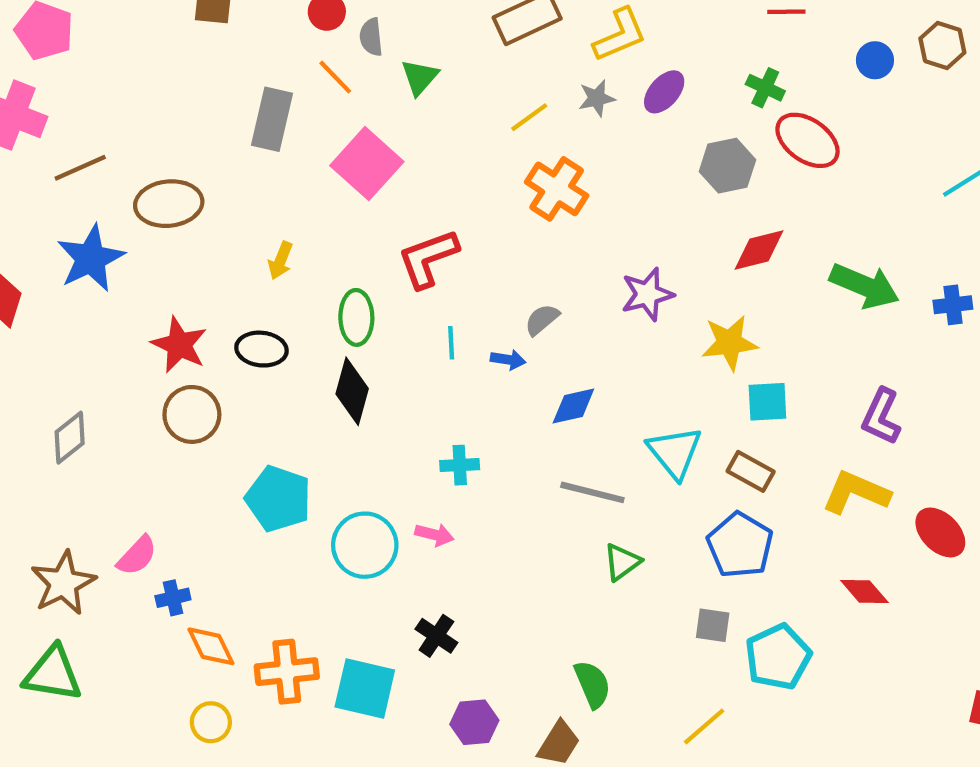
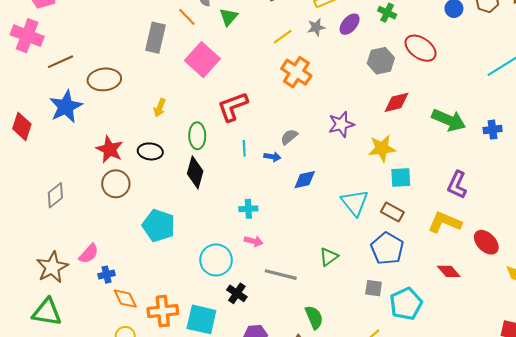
green cross: (765, 88) -> (387, 13), moved
gray line: (592, 492) -> (281, 275), moved
pink arrow: (434, 535) -> (254, 241), moved
cyan circle: (365, 545) -> (216, 260), moved

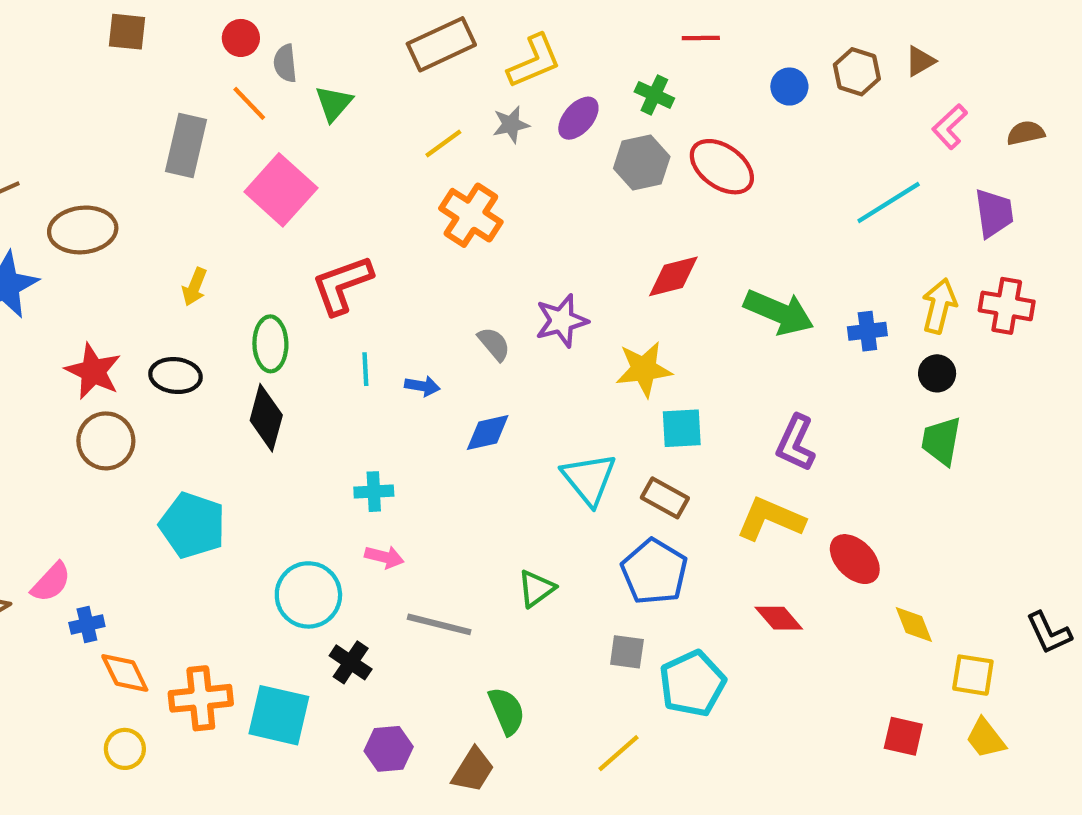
gray hexagon: (381, 61) -> (642, 162), moved
gray semicircle: (289, 137) -> (494, 344), moved, turned 90

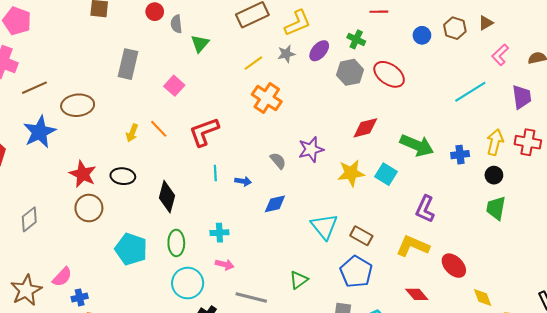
orange line: (249, 103) -> (159, 129), moved
pink square: (281, 190) -> (174, 86), size x0.6
green ellipse: (270, 344) -> (176, 243), moved
cyan square: (682, 428) -> (386, 174), moved, turned 35

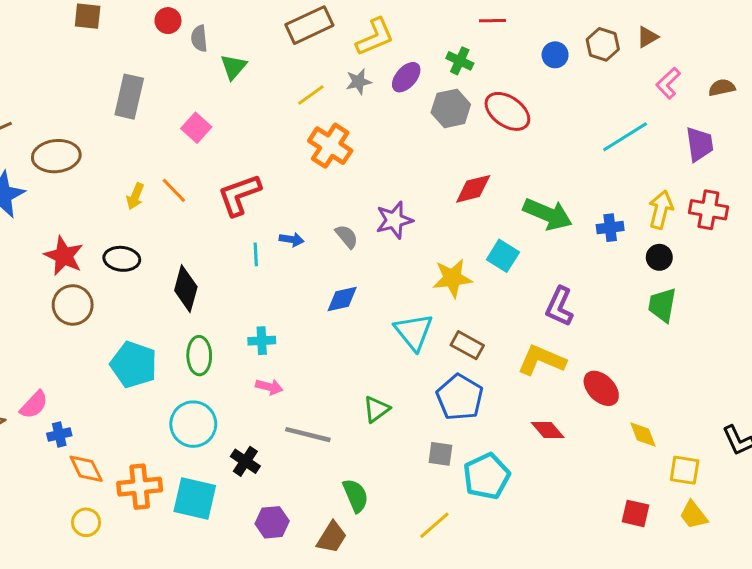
yellow star: (351, 173) -> (452, 278), moved
blue arrow: (243, 181) -> (292, 239), moved
cyan circle: (188, 283) -> (193, 424), moved

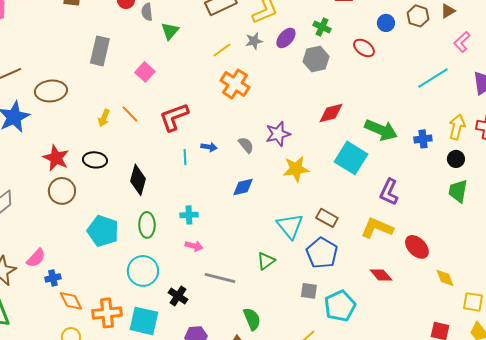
red ellipse: (507, 111) -> (364, 48), moved, size x0.7
cyan square: (503, 256) -> (351, 158), size x1.5
yellow star: (452, 278) -> (296, 169), moved
cyan triangle: (414, 332) -> (290, 226), moved

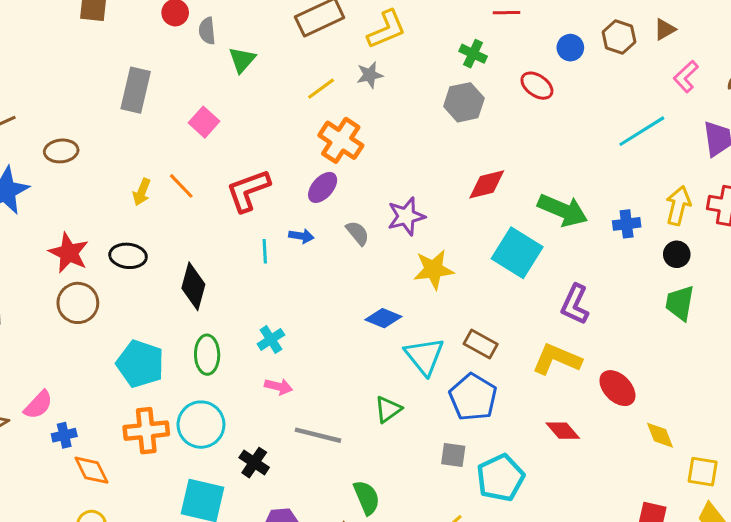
purple ellipse: (286, 38) -> (323, 187), moved
brown ellipse: (51, 91) -> (61, 151), size x0.7
blue diamond: (243, 187) -> (383, 318), moved, turned 35
cyan cross: (189, 215) -> (271, 339), turned -30
orange cross: (107, 313) -> (146, 431), moved

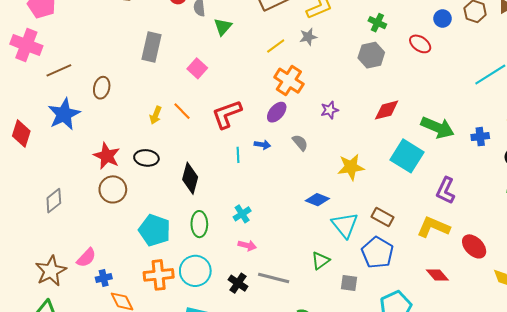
brown ellipse: (61, 151) -> (102, 88), turned -70
purple star: (406, 216) -> (330, 110), moved, size x0.7
gray square: (453, 455) -> (349, 283), moved
black cross: (254, 463) -> (238, 283), moved

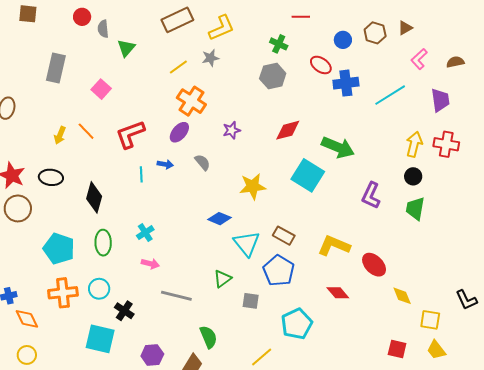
blue cross: (480, 137) -> (346, 83), moved, size x1.4
purple L-shape: (446, 190) -> (371, 195), moved
cyan circle: (195, 271) -> (99, 289), size x0.7
black cross: (238, 283) -> (124, 311), moved

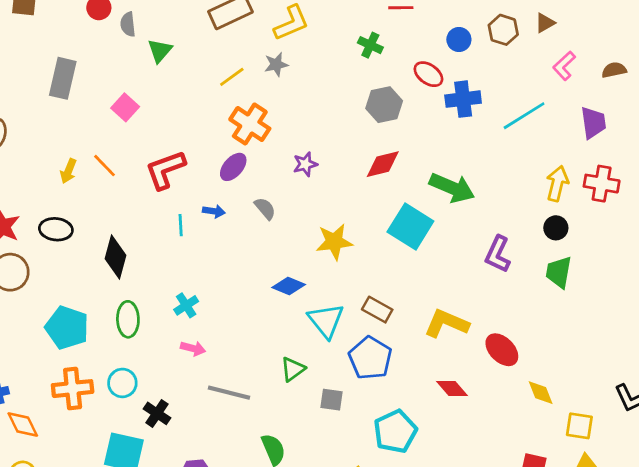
gray hexagon: (273, 76) -> (384, 105), moved

